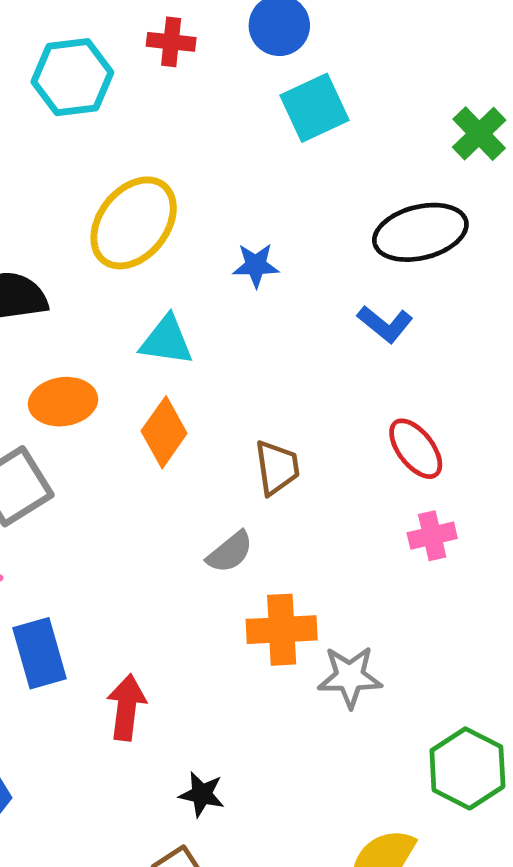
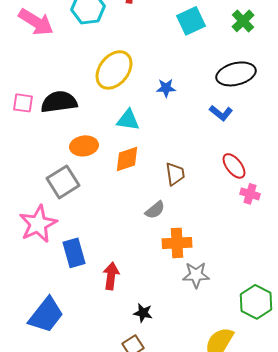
green cross: (479, 134) -> (243, 21), moved
orange diamond: (164, 432) -> (127, 159), turned 36
pink cross: (432, 536) -> (250, 194), moved, turned 30
gray star: (350, 677) -> (196, 275), moved

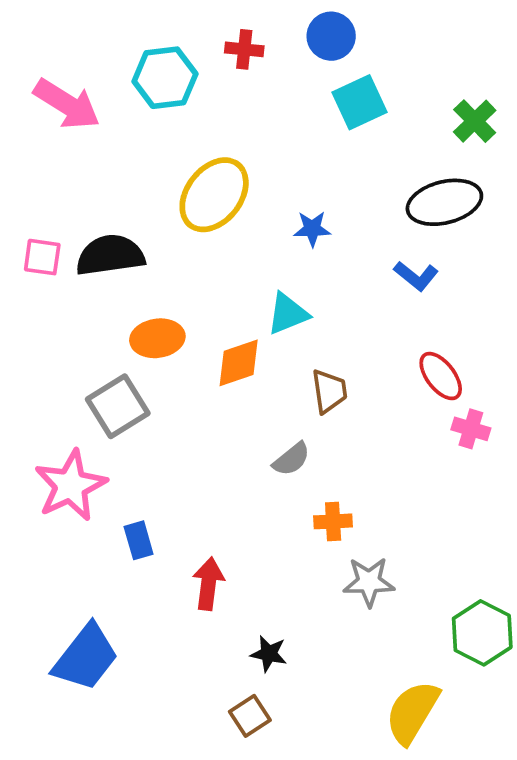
green cross: (243, 21) -> (475, 121), moved
cyan triangle: (128, 120) -> (288, 314), moved, turned -30
orange cross: (177, 243) -> (333, 521), size x0.7
blue rectangle: (74, 253) -> (139, 540), size x0.7

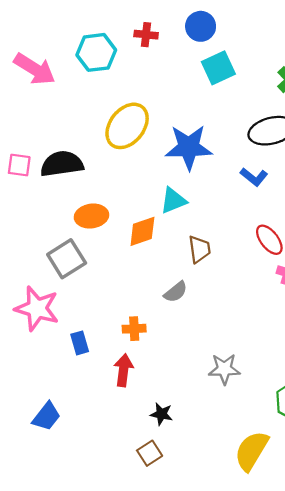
blue star: (312, 229) -> (189, 147), size x2.0
pink star: (71, 486) -> (37, 309), turned -30
orange cross: (333, 521) -> (134, 329), moved
blue trapezoid: (86, 657) -> (46, 416), size x0.7

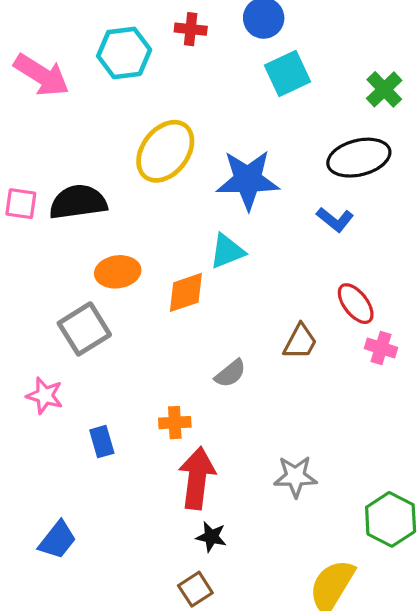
brown trapezoid: (199, 249) -> (300, 342), moved, turned 36
pink star: (37, 309) -> (45, 396), size x0.6
red arrow: (124, 370) -> (197, 478), moved, size x1.4

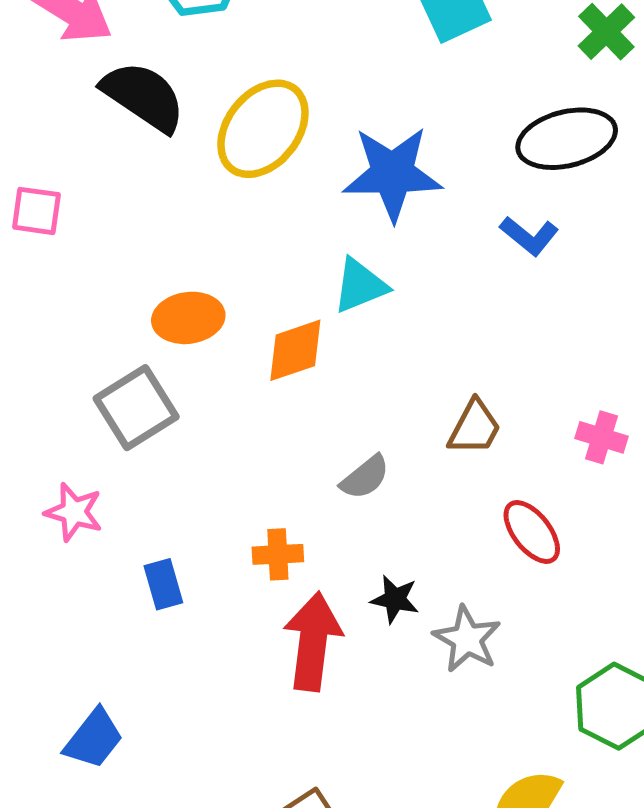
black semicircle: (78, 202) -> (143, 96), moved, turned 42
red ellipse: (356, 304) -> (532, 532), moved
gray star: (295, 477) -> (467, 639), turned 30
black star: (211, 537) -> (395, 599), moved

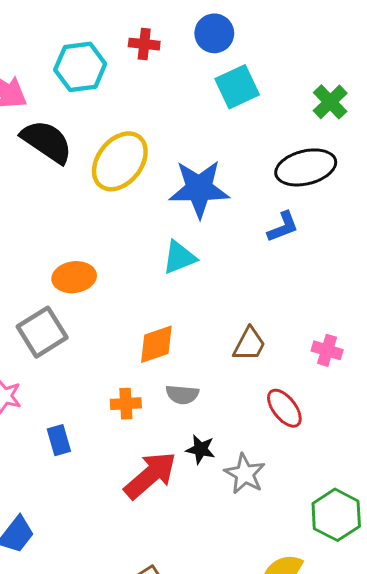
blue L-shape: (529, 236) -> (283, 227), turned -60
orange diamond: (295, 350) -> (156, 344), moved
gray semicircle: (365, 477) -> (182, 394), moved, turned 44
orange cross: (278, 554) -> (126, 404), moved
red arrow: (313, 642) -> (150, 475), turned 42

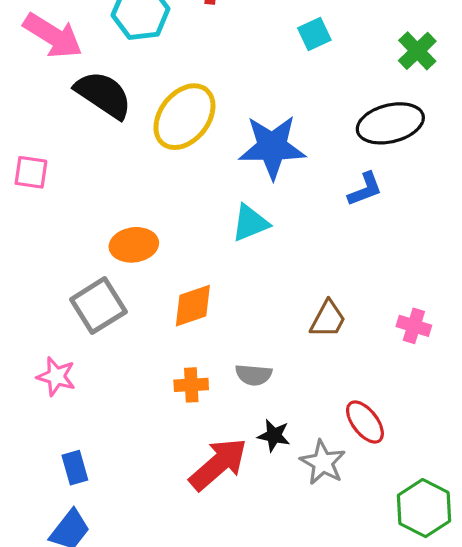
cyan square: (237, 87) -> (314, 34), size x0.7
orange diamond: (156, 344) -> (193, 306), moved
red ellipse: (284, 408) -> (365, 422), moved
blue rectangle: (59, 440) -> (75, 468), moved

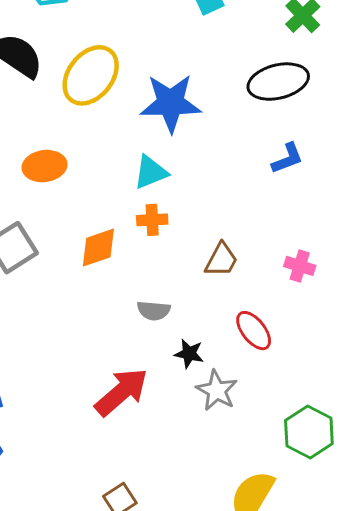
blue L-shape: (365, 189) -> (287, 158), moved
orange ellipse: (134, 245) -> (45, 166), moved
orange cross: (191, 385) -> (152, 220), moved
red ellipse: (365, 422) -> (254, 331), moved
black star: (274, 435) -> (189, 354), moved

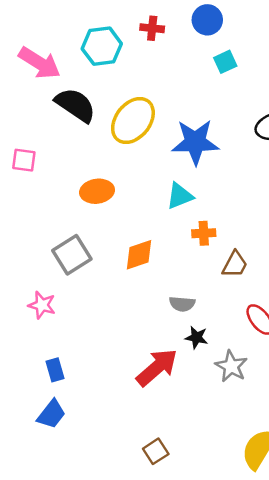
orange cross: (152, 220) -> (204, 233), moved
black star: (189, 354) -> (196, 337), moved

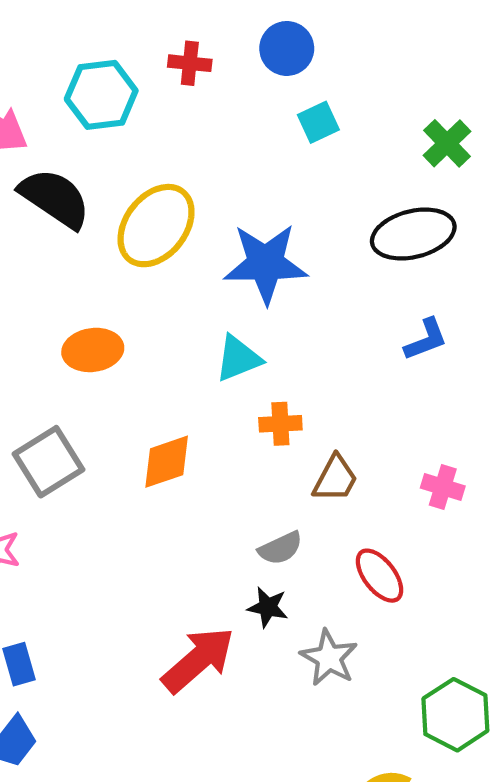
gray semicircle: (182, 304) -> (280, 548), moved, turned -30

